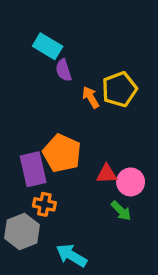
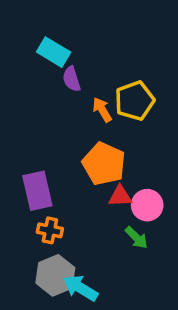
orange pentagon: (62, 153) -> (104, 164), moved
gray hexagon: (22, 231) -> (55, 275), moved

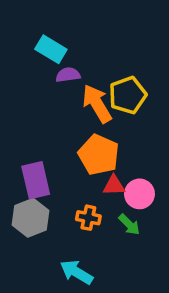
purple semicircle: (72, 79) -> (68, 75), turned 100
orange arrow: (102, 110) -> (97, 104), size x1.6
orange cross: (50, 230) -> (88, 218), moved
gray hexagon: (55, 275) -> (31, 218), moved

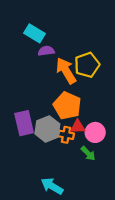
gray hexagon: (31, 218) -> (47, 129), moved
orange cross: (88, 218) -> (66, 135), moved

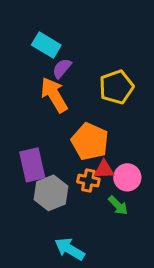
purple semicircle: (46, 51) -> (62, 68), turned -42
orange arrow: (66, 71) -> (54, 95), moved
gray hexagon: (47, 129) -> (51, 193), moved

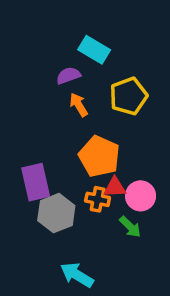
cyan rectangle: (46, 45) -> (94, 50), moved
purple semicircle: (62, 68) -> (68, 76), turned 30
orange arrow: (54, 95) -> (79, 105), moved, size x0.6

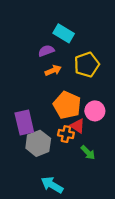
orange arrow: (79, 105) -> (53, 70), turned 98
red triangle: (115, 187) -> (78, 126), turned 35
pink circle: (141, 196) -> (95, 111), moved

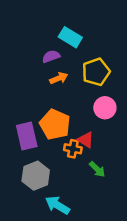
orange pentagon: (67, 105) -> (55, 124), moved
pink circle: (95, 111) -> (105, 108), moved
gray hexagon: (38, 143) -> (36, 176), moved

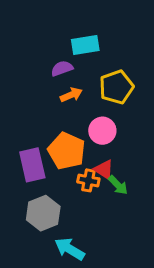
cyan rectangle: (70, 37) -> (85, 45), turned -40
pink circle: (105, 108) -> (102, 131), moved
green arrow: (97, 169) -> (118, 185), moved

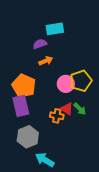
yellow pentagon: (116, 87) -> (81, 81), moved
orange pentagon: (67, 151) -> (24, 86), moved
green arrow: (118, 185) -> (80, 109), moved

